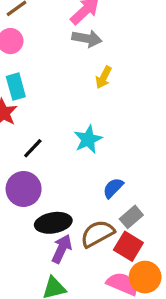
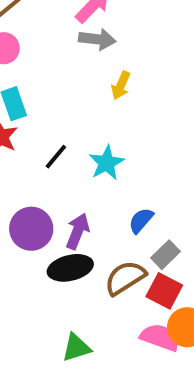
black line: (33, 148) -> (56, 157), moved
purple arrow: (62, 249) -> (78, 231), moved

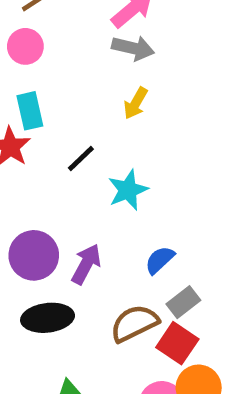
yellow arrow: (121, 86) -> (136, 103), moved
black line: (56, 157) -> (81, 158), moved
black ellipse: (70, 268) -> (48, 318), moved

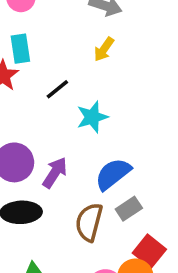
blue semicircle: (160, 260) -> (113, 174), size x1.5
brown semicircle: (134, 323) -> (89, 222), turned -54
red square: (177, 343) -> (149, 251), moved

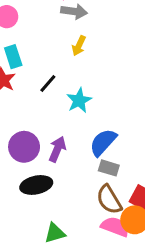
gray rectangle: (129, 209) -> (109, 168), moved, turned 60
brown semicircle: (89, 222) -> (109, 200), moved, turned -36

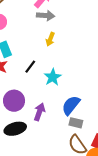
purple circle: (24, 147) -> (14, 101), moved
black ellipse: (36, 185) -> (15, 129), moved

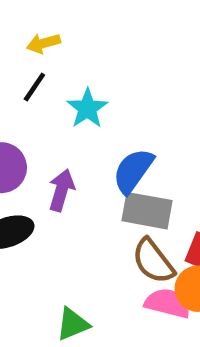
yellow arrow: (50, 39) -> (43, 43), moved, turned 56
gray rectangle: (76, 123) -> (147, 211), size x1.5

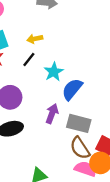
blue semicircle: (133, 171) -> (72, 89), moved
purple arrow: (61, 190) -> (52, 114), moved

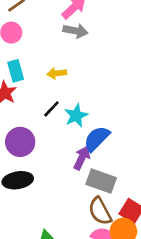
black line: (29, 60) -> (51, 109), moved
purple arrow: (52, 114) -> (82, 158), moved

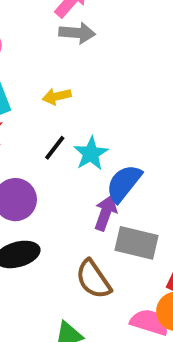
brown semicircle: (100, 211) -> (93, 279), moved

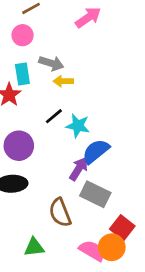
gray arrow: (77, 33) -> (51, 63), moved
cyan star: (91, 154) -> (78, 126), turned 30

